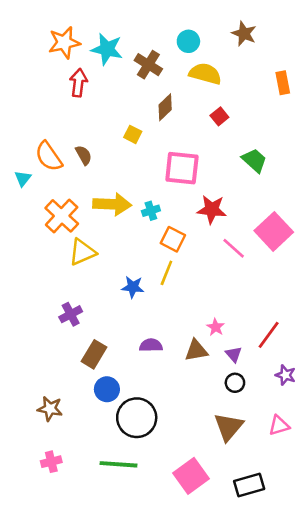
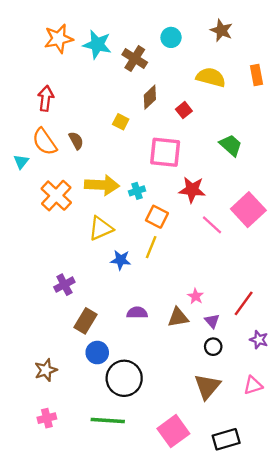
yellow semicircle: (205, 74) -> (211, 77), moved
red arrow: (78, 83) -> (46, 98), moved
red square: (219, 116) -> (184, 110), moved
yellow triangle: (82, 252) -> (101, 228), moved
brown star: (50, 409) -> (46, 370), turned -30

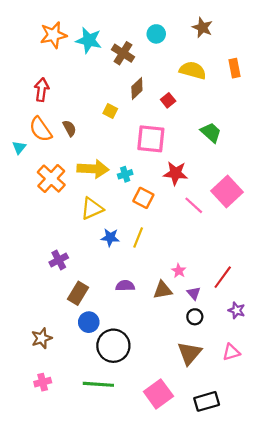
yellow line: (151, 247) -> (138, 237), moved

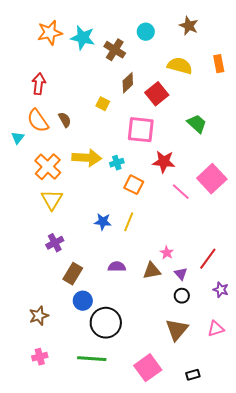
red square: (168, 100) -> (157, 94), size x1.6
yellow triangle: (92, 209) -> (52, 200), moved, turned -35
black rectangle: (207, 401) -> (193, 375), size x0.6

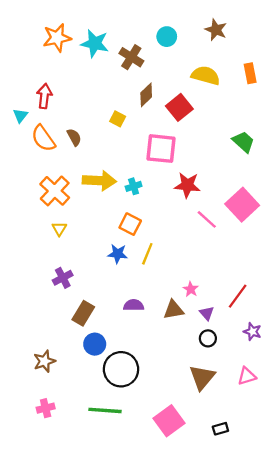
green trapezoid: (197, 124) -> (243, 142), moved
cyan triangle: (18, 138) -> (20, 115), moved
orange square: (134, 185) -> (130, 224), moved
yellow triangle: (52, 200) -> (59, 229), size x0.6

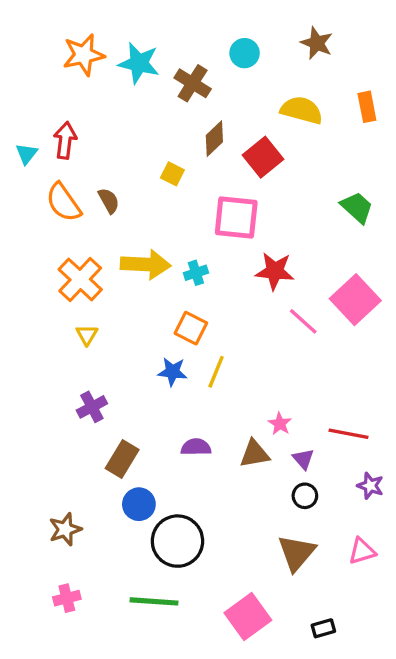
cyan triangle: (20, 115) -> (27, 154), moved
red line: (238, 296) -> (349, 434), turned 65

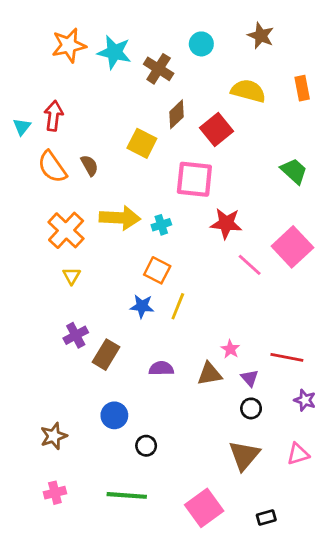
yellow square: (172, 174) -> (142, 143), size x1.5
brown rectangle: (122, 459) -> (106, 355), moved
black circle: (177, 541) -> (146, 446), size x0.5

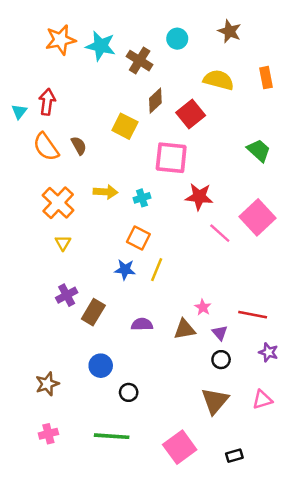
yellow arrow: (120, 218) -> (106, 192), size x0.7

